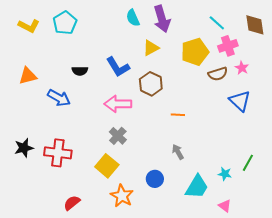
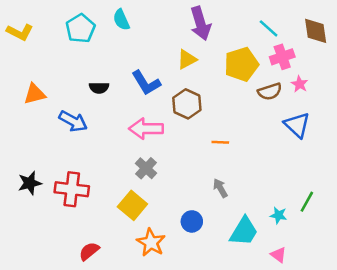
cyan semicircle: (133, 18) -> (121, 20), moved
yellow L-shape: (29, 26) -> (20, 32), moved

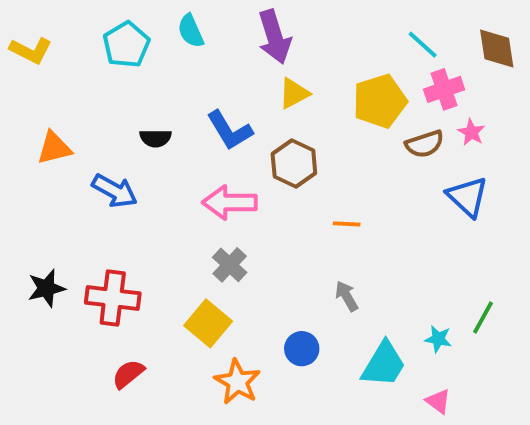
purple arrow: (200, 23) -> (274, 37), moved
red semicircle: (89, 251) -> (128, 374), moved

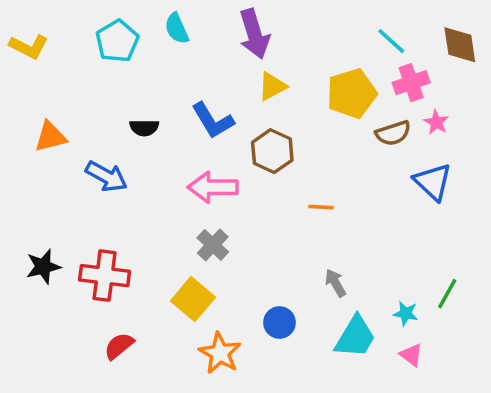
gray arrow: (347, 296) -> (335, 283), moved
pink triangle: (438, 401) -> (411, 355), moved

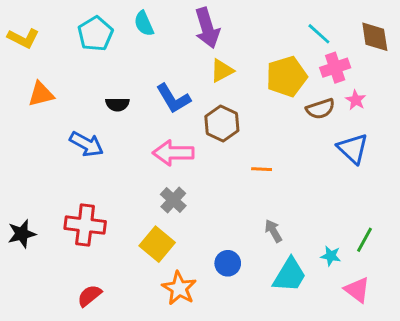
orange triangle: (50, 137) -> (41, 94), moved
black star: (43, 267) -> (22, 234), moved
red semicircle: (119, 346) -> (89, 296), moved
pink triangle: (411, 355) -> (357, 290), moved, size x1.4

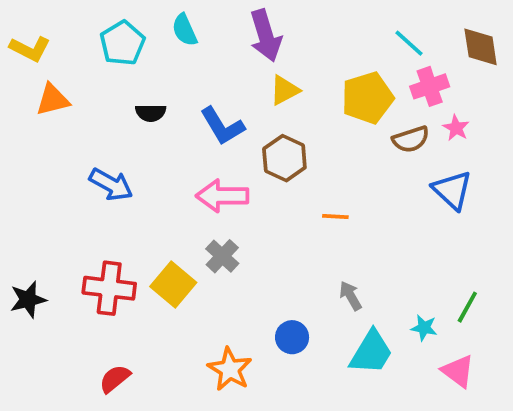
orange triangle: (41, 94) -> (53, 100), moved
black semicircle: (117, 104) -> (151, 113), moved
yellow square: (157, 244) -> (173, 284), moved

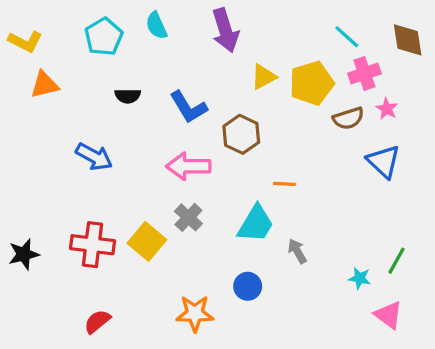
yellow triangle: (284, 90) -> (264, 77), moved
cyan trapezoid: (371, 352) -> (256, 224), moved
orange star: (230, 369) -> (195, 313), turned -30

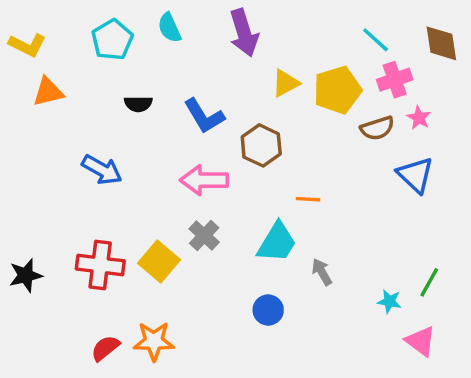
orange star: (195, 313) -> (154, 341), moved

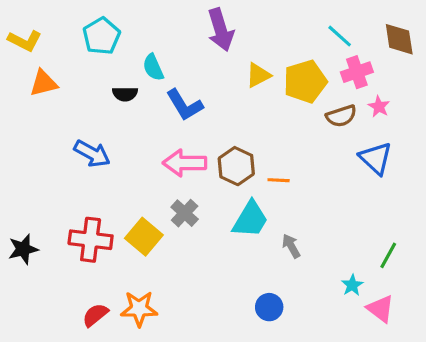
cyan semicircle: (169, 28) -> (153, 67), moved
brown hexagon: (261, 145) -> (236, 166), moved
cyan star: (389, 301) -> (352, 285), moved, turned 30
blue circle: (268, 310) -> (269, 307), moved

